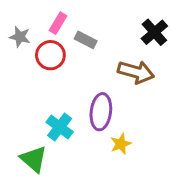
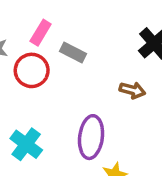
brown arrow: (136, 72) -> (132, 90), size x0.6
cyan cross: (60, 127) -> (26, 144), moved

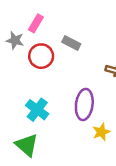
pink rectangle: (41, 33) -> (36, 23), moved

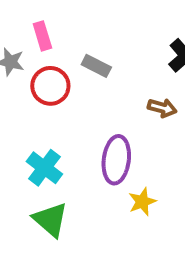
pink rectangle: (36, 23) -> (42, 36), turned -48
green triangle: (27, 145) -> (50, 220), moved

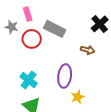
gray rectangle: (96, 66) -> (55, 29), size x1.5

